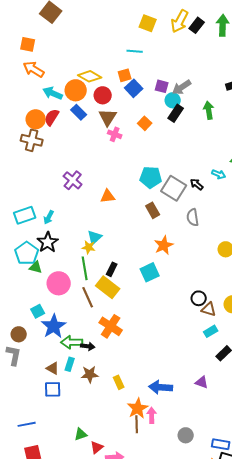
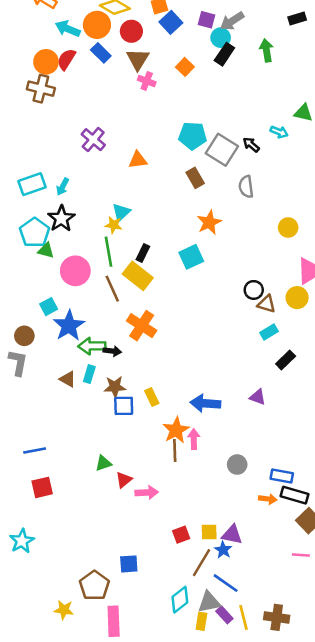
blue square: (53, 389) -> (124, 406), moved

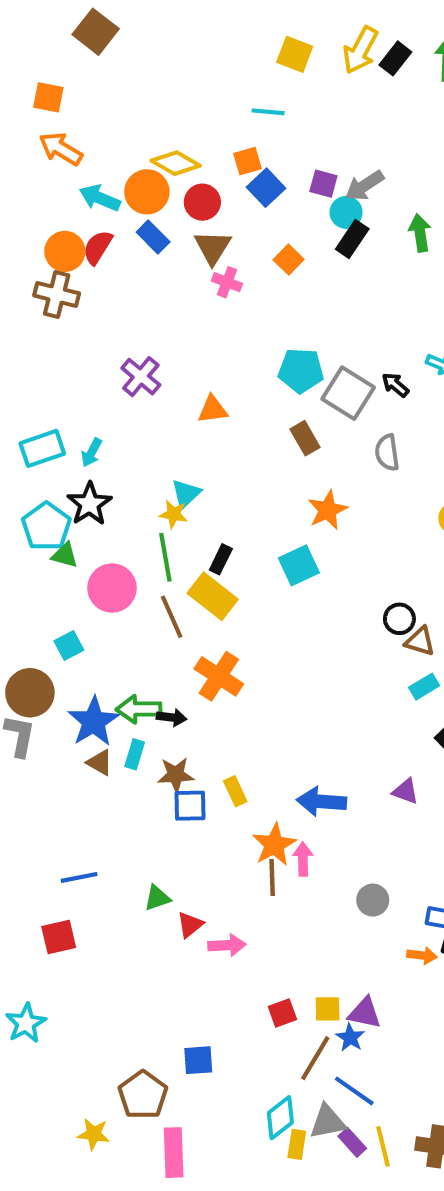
blue star: (69, 326) -> (94, 721), moved
brown circle: (24, 336) -> (30, 693), size x1.5
blue line: (35, 451) -> (79, 877), moved
yellow rectangle: (201, 621) -> (297, 1144), moved

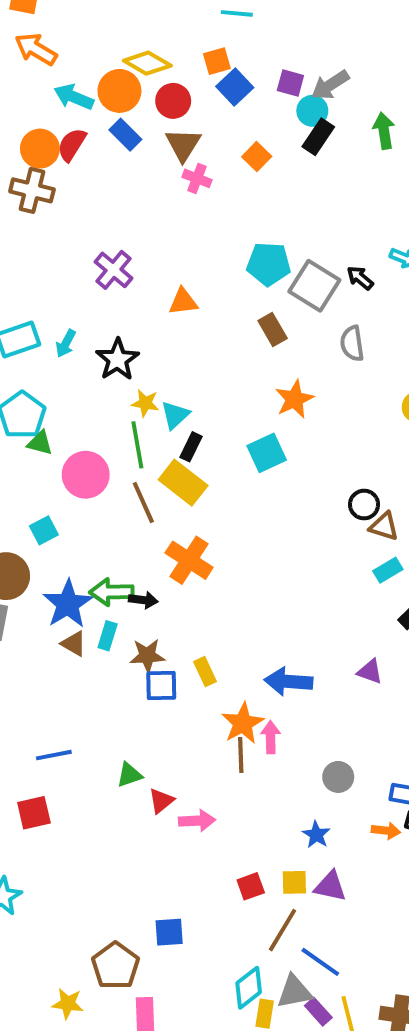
cyan triangle: (186, 494) -> (175, 415), moved
black star: (89, 504) -> (117, 359), moved
blue star: (350, 1038) -> (316, 835), moved

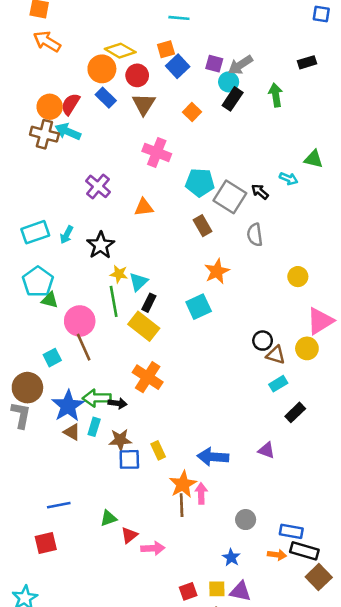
cyan arrow: (74, 97) -> (68, 132), moved
pink cross: (197, 178) -> (157, 152), moved, size x1.5
brown line: (143, 503) -> (84, 347), moved

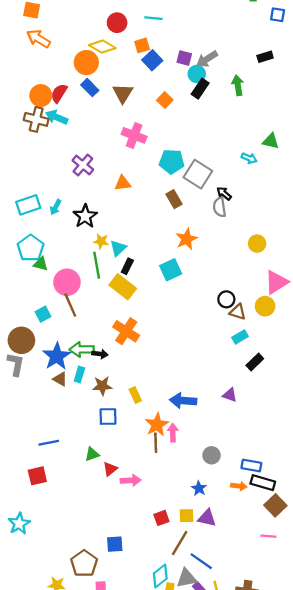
red circle: (137, 75) -> (117, 23), moved
black arrow: (260, 192) -> (224, 193), moved
blue square: (129, 459) -> (108, 417), moved

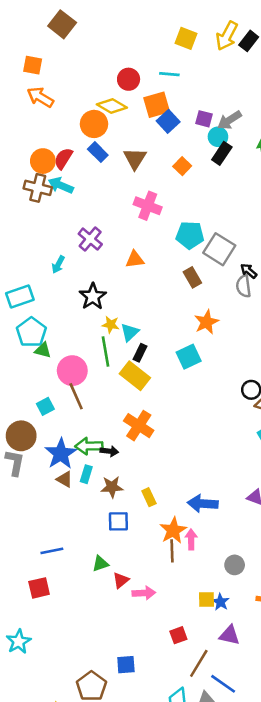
orange square: (142, 45) -> (157, 105), size x1.5
cyan rectangle: (28, 205) -> (20, 297), moved
cyan arrow: (56, 207) -> (58, 265), moved
yellow square: (186, 516) -> (206, 599), moved

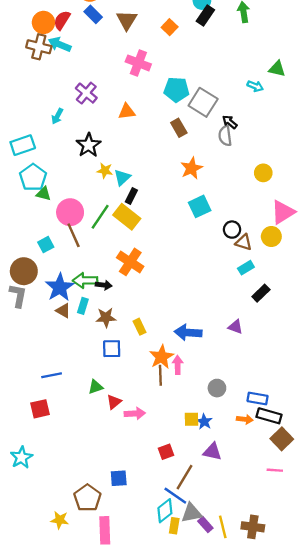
green line: (106, 351) -> (100, 217), moved, turned 44
cyan square: (189, 357) -> (200, 206), moved
blue line: (223, 684) -> (175, 496), moved

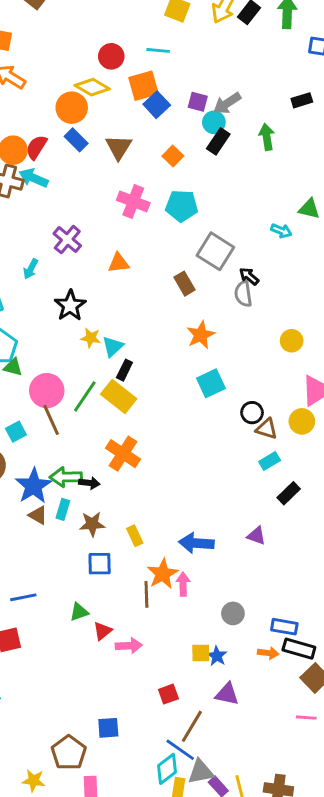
cyan pentagon: (176, 90) -> (182, 206), moved
brown line: (160, 375) -> (146, 594), moved

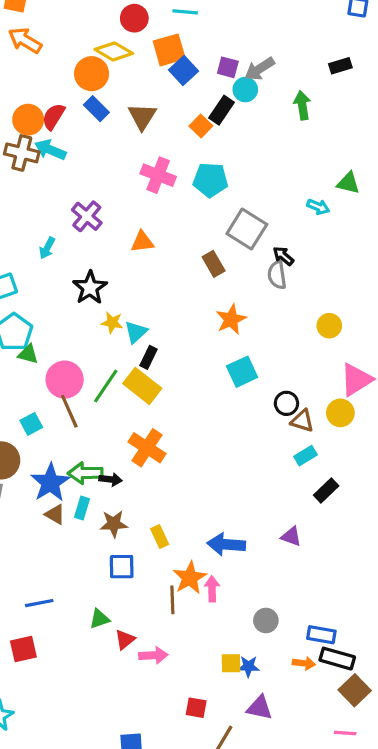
black rectangle: (218, 141) -> (221, 110), moved
blue star: (217, 656) -> (248, 666), turned -30
red square: (168, 694) -> (196, 708), turned 30

